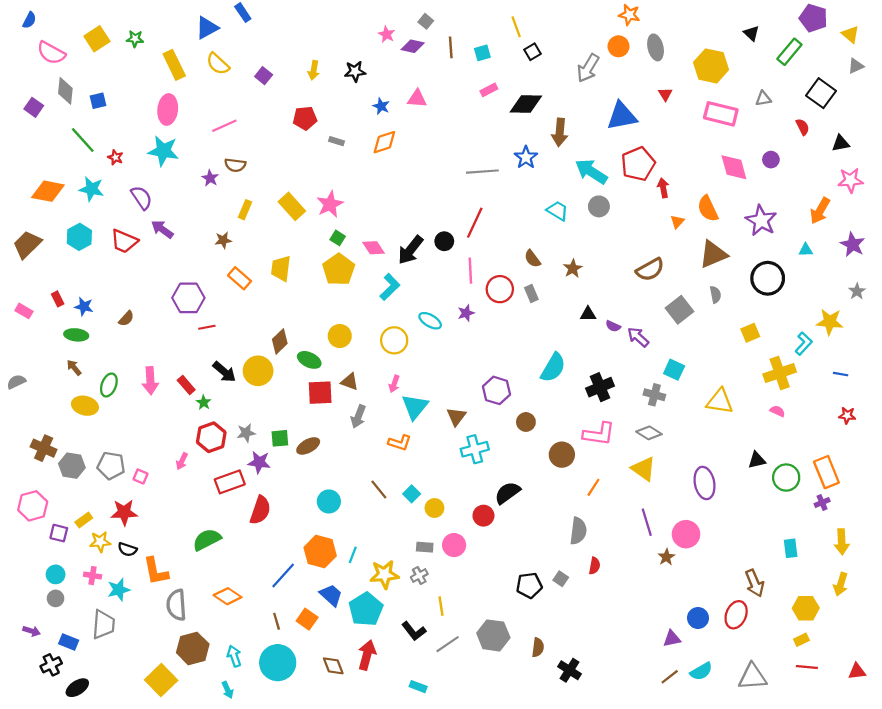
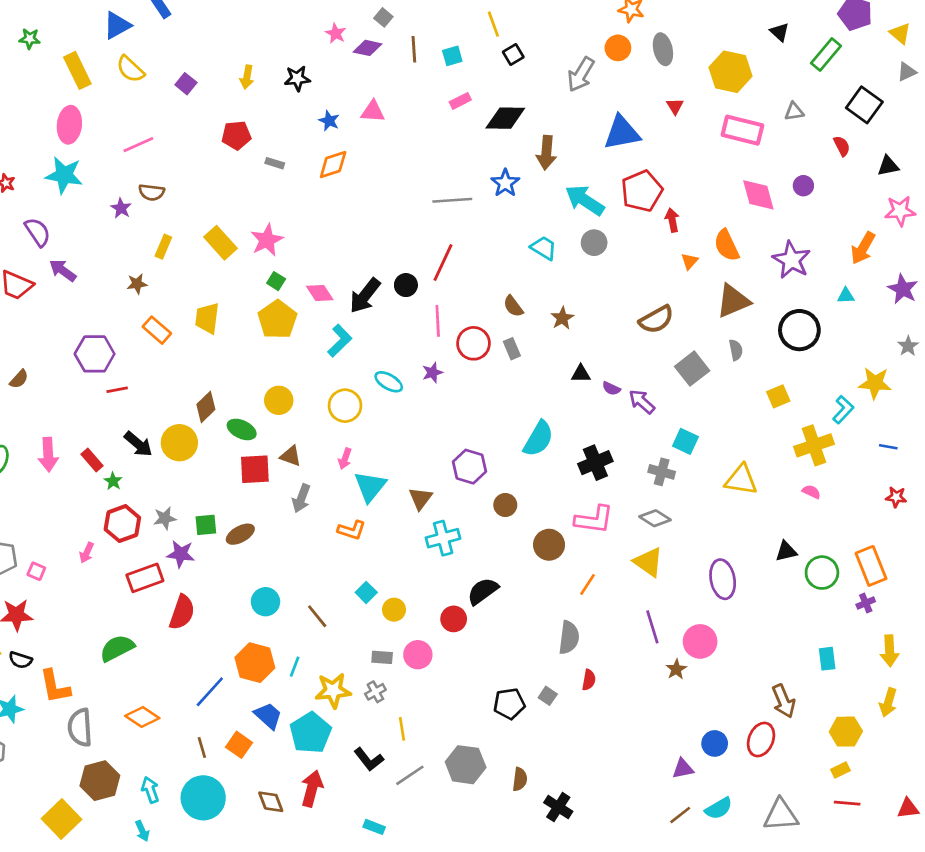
brown line: (379, 490) -> (317, 616), moved

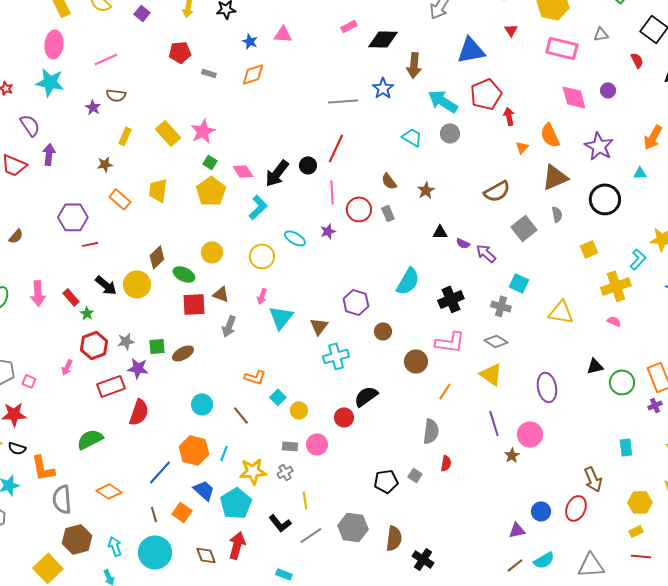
purple arrow: (63, 270) -> (49, 154), turned 60
orange L-shape: (352, 530) -> (255, 377), moved
brown semicircle: (520, 779) -> (394, 538), size x1.4

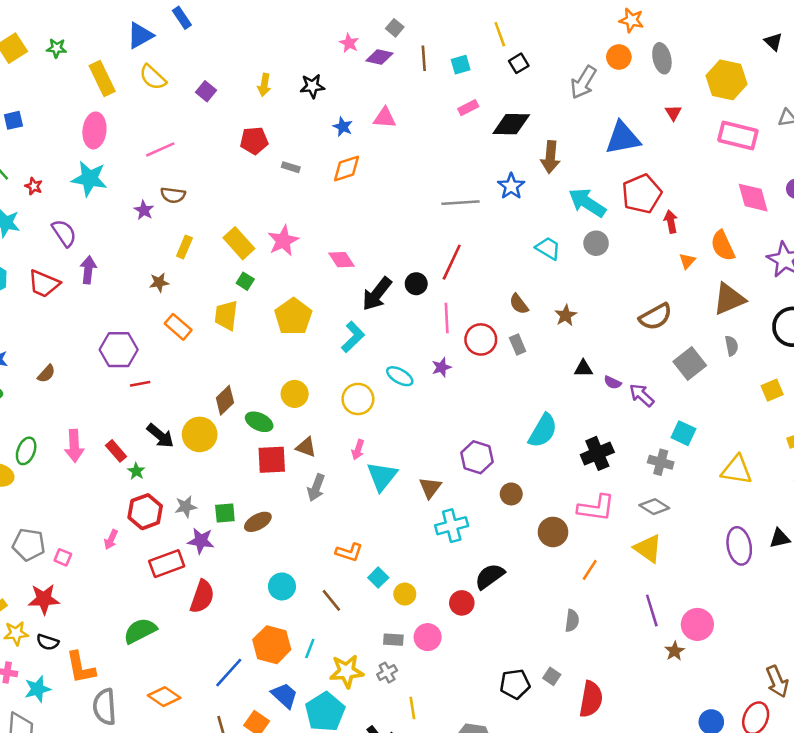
green square: (210, 162) -> (245, 281), moved
pink diamond: (243, 171) -> (341, 260), moved
purple ellipse: (547, 387) -> (739, 546), moved
gray semicircle: (431, 431) -> (572, 621), size x0.7
red semicircle: (446, 463) -> (591, 699), moved, size x1.8

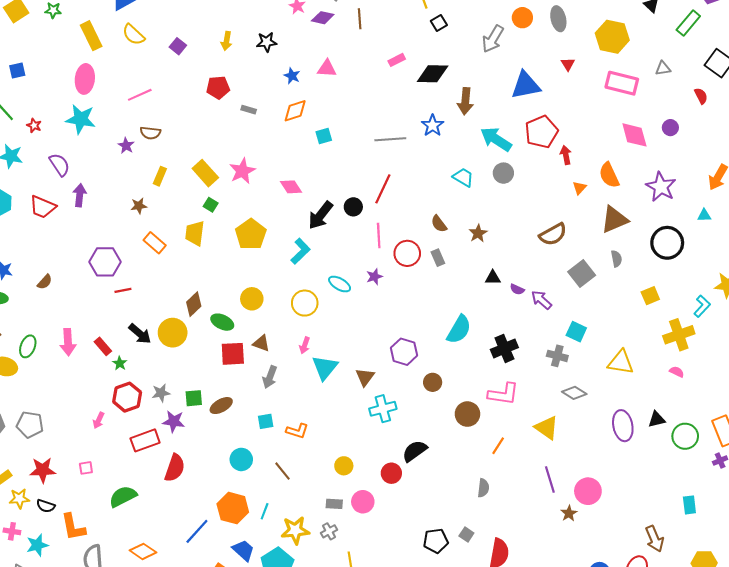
cyan square: (461, 65) -> (324, 136), moved
gray diamond: (654, 507) -> (574, 393), moved
pink square: (63, 557) -> (86, 468), moved, turned -32
cyan square: (378, 578) -> (266, 421), moved, turned 35

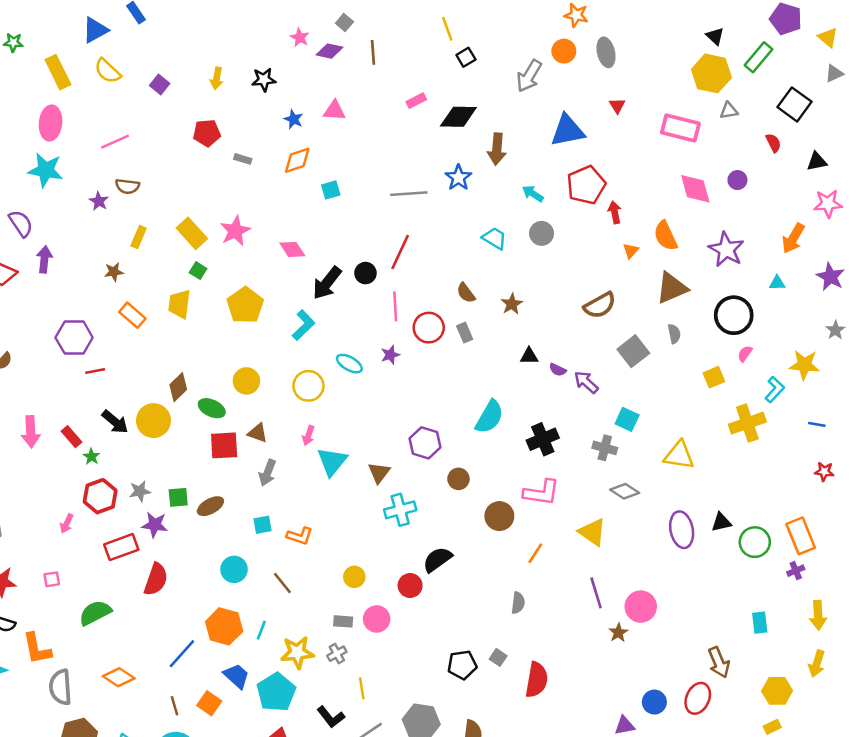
yellow hexagon: (612, 37) -> (711, 73), moved
cyan arrow: (496, 139) -> (533, 194), size x0.6
pink semicircle: (677, 372) -> (745, 354), moved, turned -80

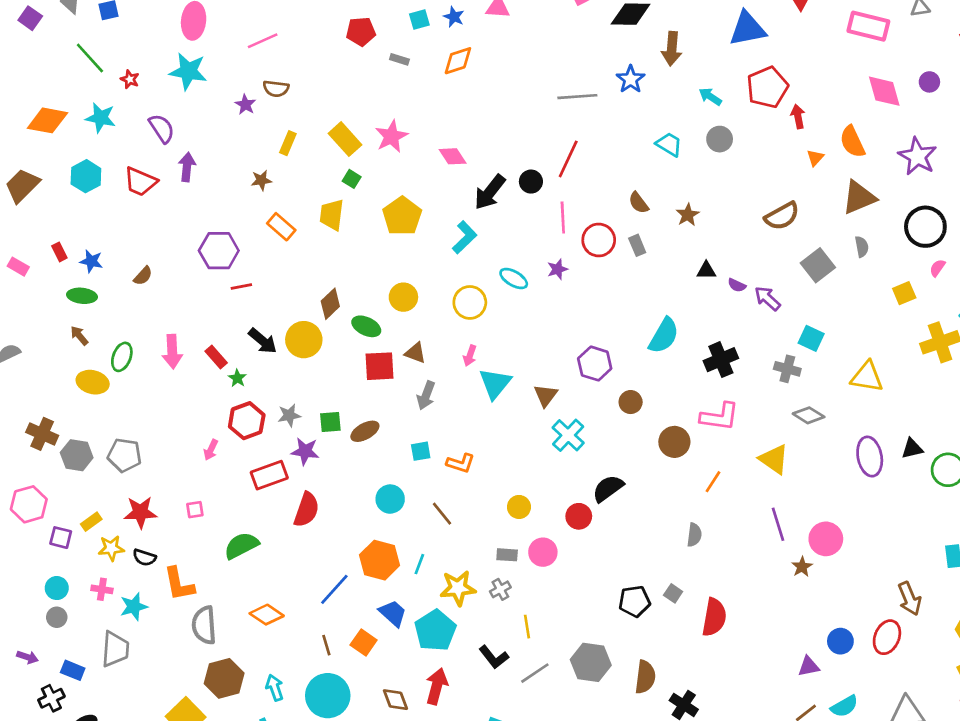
cyan square: (331, 190) -> (419, 19), moved
cyan cross: (400, 510) -> (568, 435), turned -32

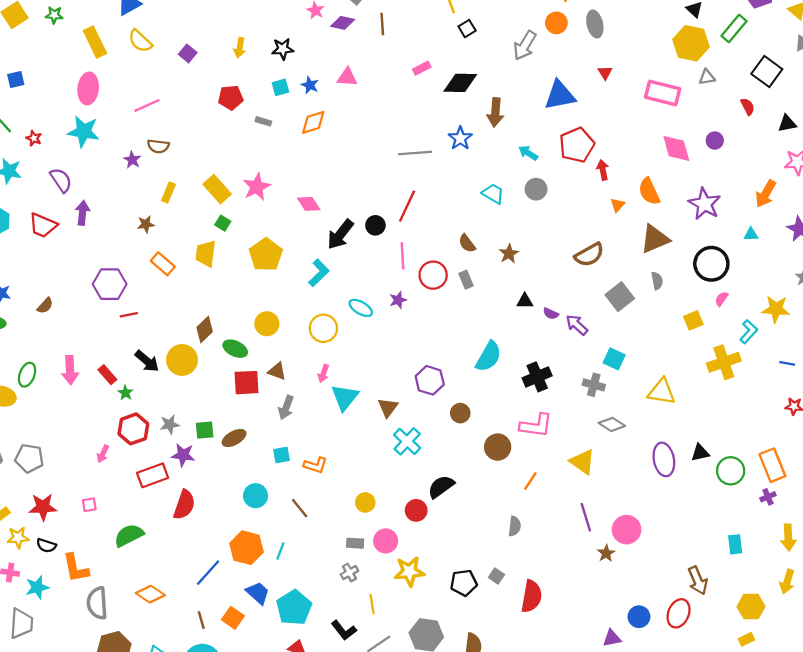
yellow star: (458, 588) -> (409, 571), moved

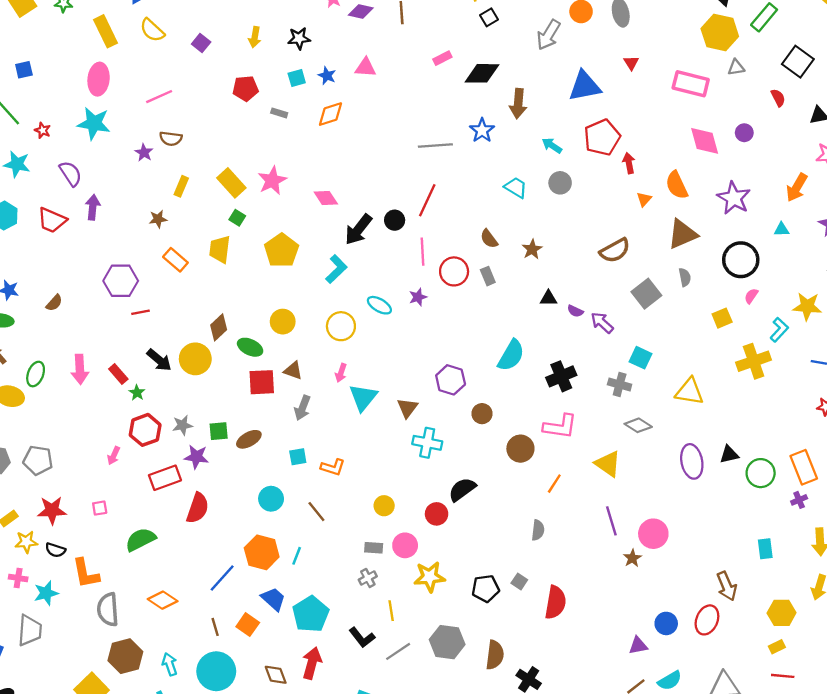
cyan cross: (407, 441) -> (427, 443), turned -32

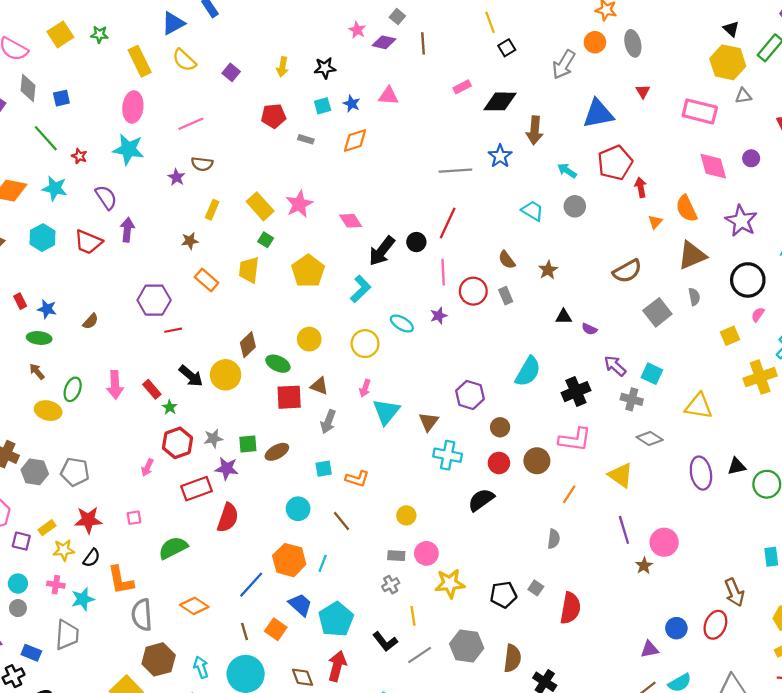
purple arrow: (602, 323) -> (615, 366), moved
red circle: (437, 514) -> (499, 463), moved
black semicircle: (55, 550) -> (92, 558), turned -72

